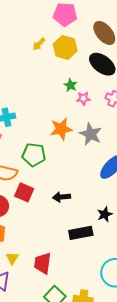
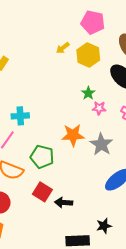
red square: (24, 192) -> (42, 192), moved

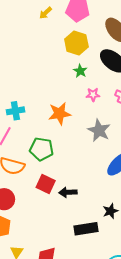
yellow arrow: (63, 48) -> (46, 13), moved
green star: (88, 93) -> (80, 71), moved
orange star: (73, 135) -> (60, 114), moved

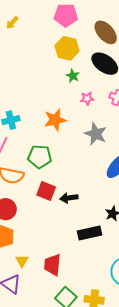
yellow arrow: (46, 13) -> (12, 23), moved

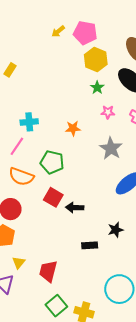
pink pentagon: (66, 15) -> (85, 33), moved
yellow arrow: (12, 23) -> (58, 31), moved
orange star: (55, 120) -> (73, 128), size x0.7
black rectangle: (89, 233) -> (90, 245), size x0.7

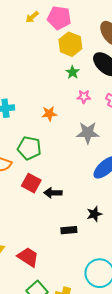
gray star: (111, 148) -> (88, 133), turned -30
red trapezoid: (48, 271) -> (28, 257), turned 110

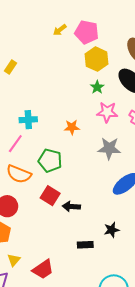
pink star: (84, 97) -> (107, 112), size x1.5
red trapezoid: (28, 257) -> (43, 269), turned 110

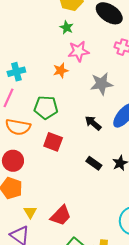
green star: (97, 87) -> (67, 27), moved
pink star: (107, 112) -> (78, 51), moved
black arrow: (71, 206) -> (93, 123), moved, turned 48
black rectangle: (85, 245) -> (94, 163), moved, turned 49

